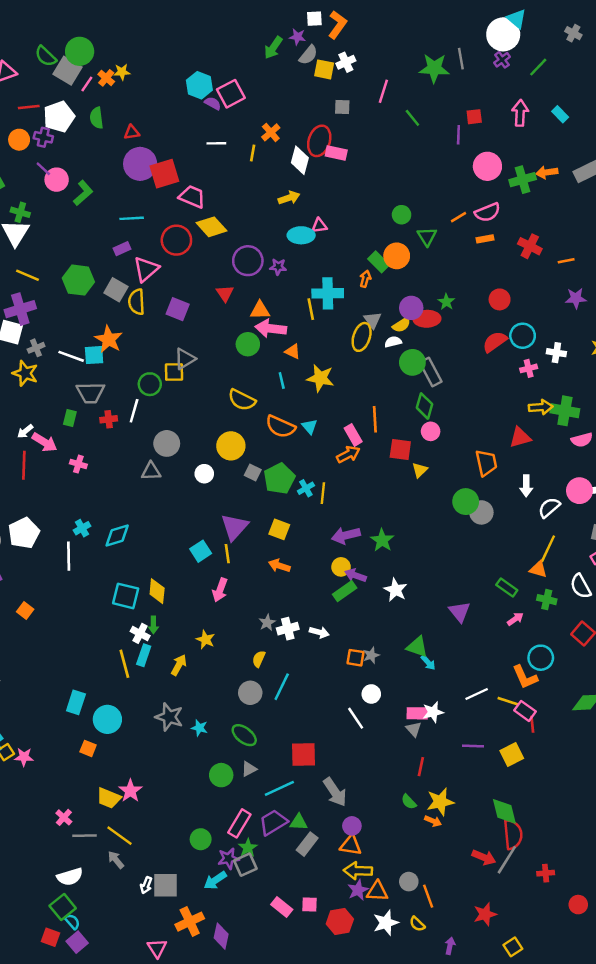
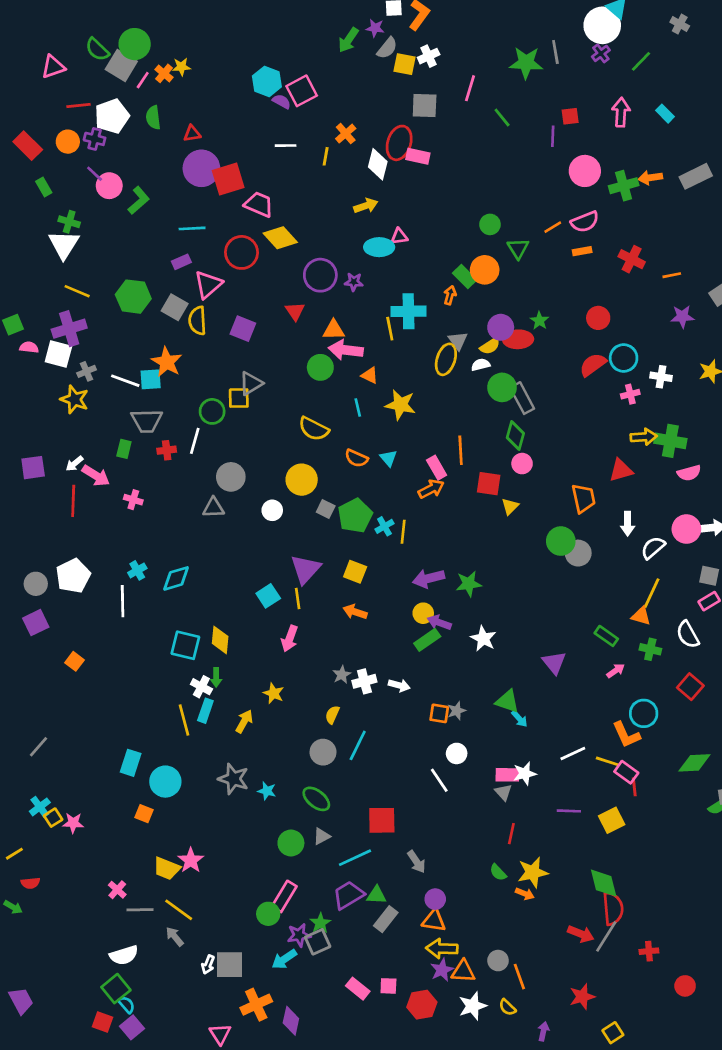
gray square: (342, 107) -> (425, 106), size x1.5
orange semicircle: (280, 427) -> (356, 458), size x0.7
green star: (382, 540) -> (469, 584), turned 30
gray arrow: (335, 792) -> (417, 862), size x0.7
pink rectangle: (239, 823) -> (284, 896), moved

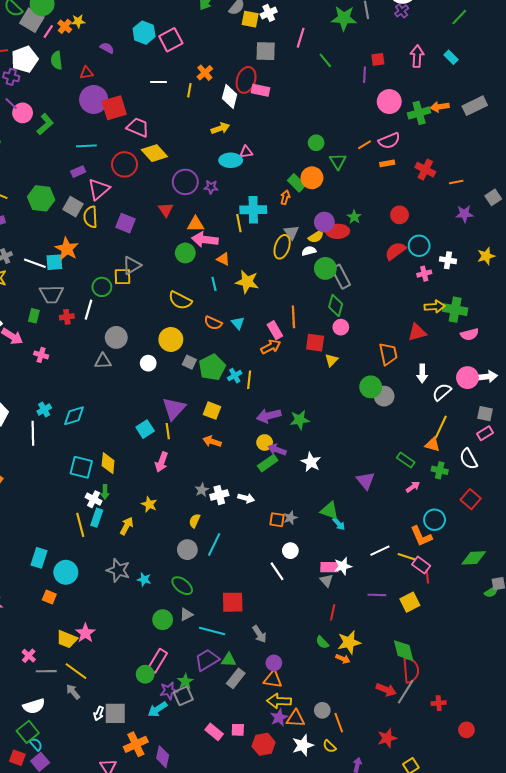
green line: (641, 61) -> (459, 17), moved
purple semicircle: (282, 102) -> (107, 48), moved
cyan line: (355, 858) -> (212, 631), turned 40

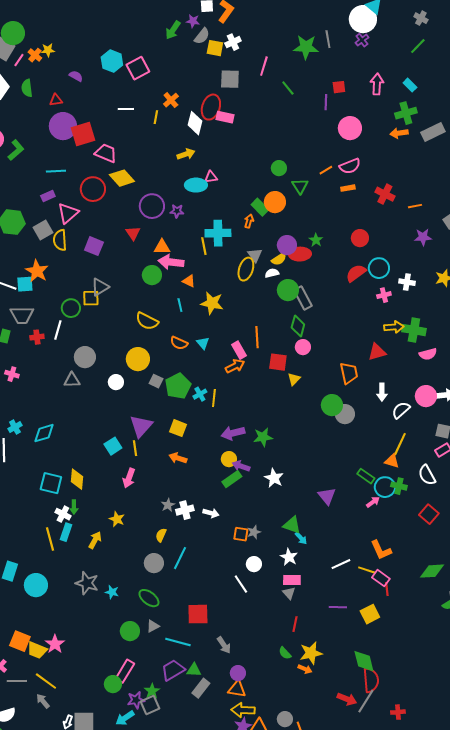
green cross: (419, 113) -> (406, 113), moved
gray square: (73, 207) -> (43, 230), turned 30
cyan circle: (435, 520) -> (385, 487), moved
white star: (343, 566) -> (289, 557), moved, turned -30
orange square: (49, 597) -> (20, 641), moved, size x1.5

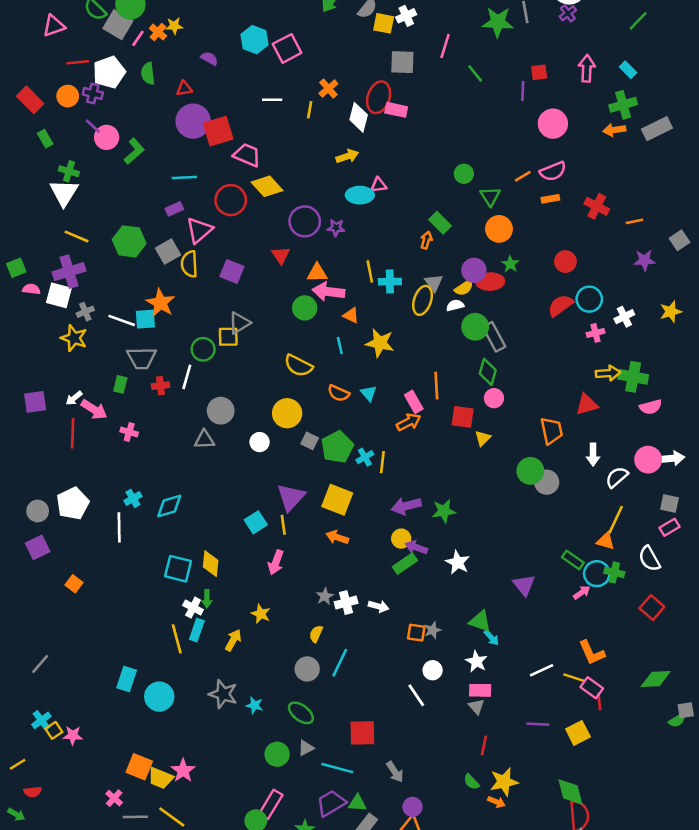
orange circle: (275, 202) -> (499, 229), moved
cyan cross: (218, 233) -> (390, 282), moved, size x0.7
white cross: (407, 282) -> (624, 317), turned -35
yellow square: (178, 428) -> (337, 500), size x1.4

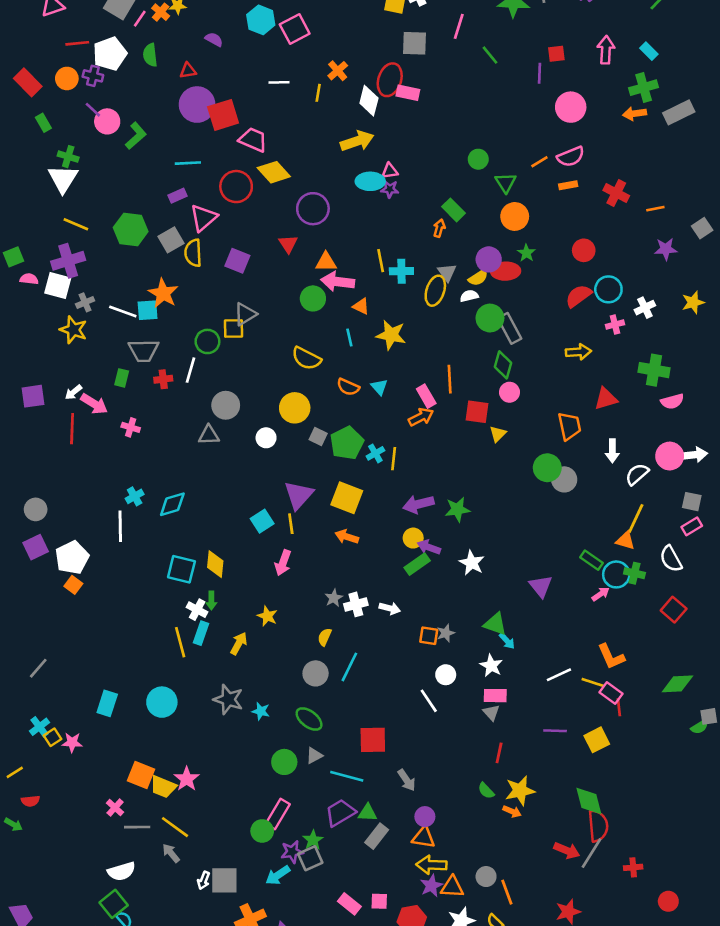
yellow arrow: (347, 156) -> (357, 141), size x1.4
purple star: (336, 228) -> (390, 189), moved
yellow arrow: (608, 373) -> (578, 352), moved
white pentagon: (73, 503) -> (72, 558), moved
cyan rectangle: (127, 679) -> (107, 703), moved

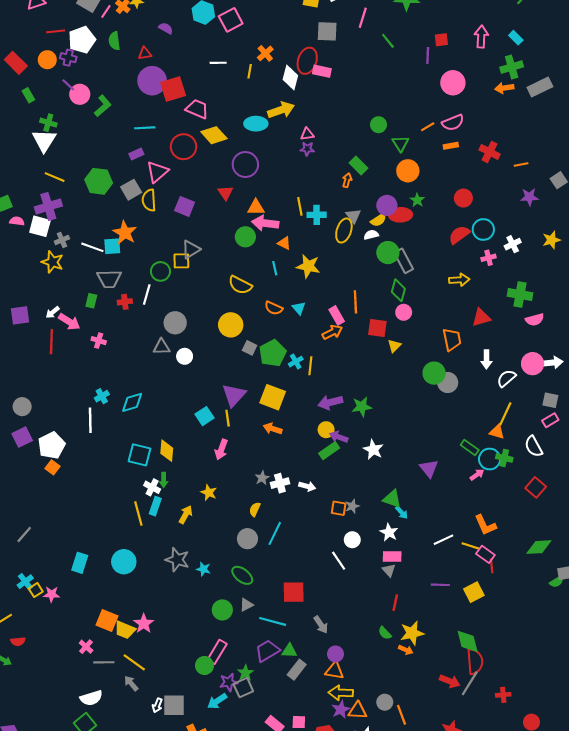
cyan ellipse: (370, 181) -> (256, 124), moved
white circle: (266, 438) -> (185, 356), moved

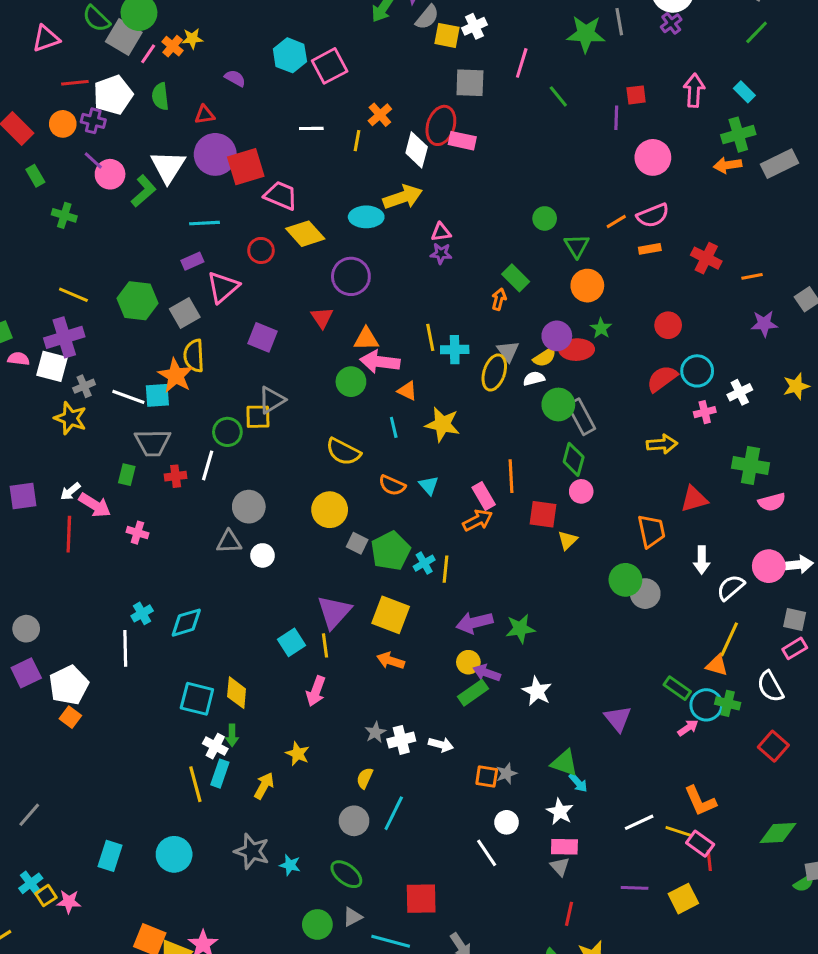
white triangle: (44, 140) -> (168, 167), moved
red circle: (184, 147) -> (261, 250), size x0.7
yellow semicircle: (149, 200) -> (194, 356), moved

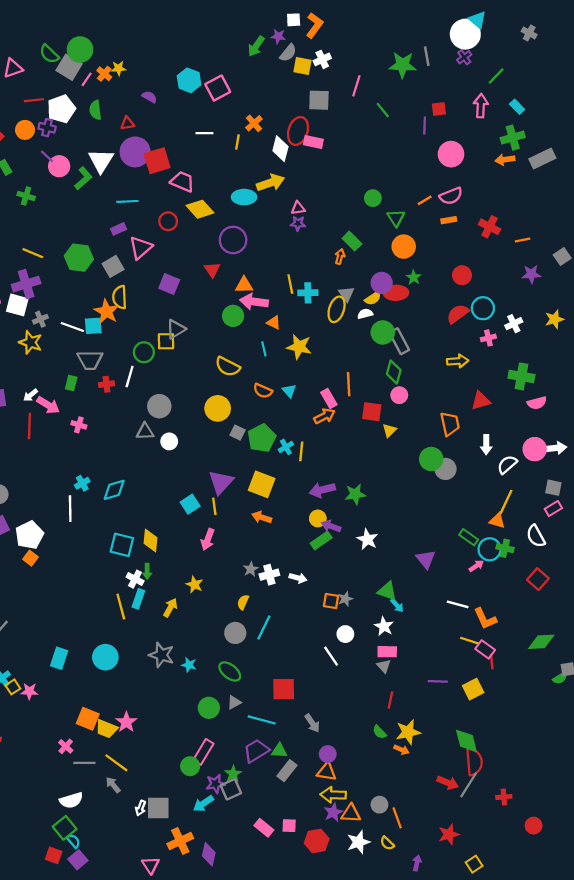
green line: (757, 32) -> (496, 76), moved
white line: (639, 822) -> (458, 604), moved, turned 40

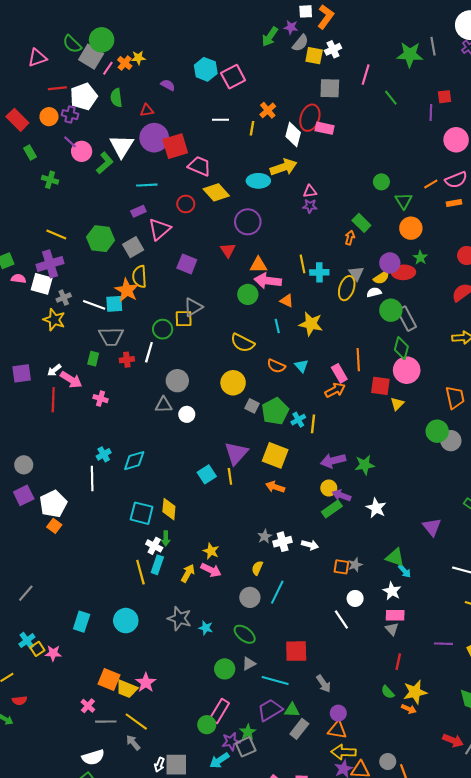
pink circle: (399, 395) -> (407, 370), size x1.6
pink arrow: (208, 539) -> (211, 570), moved, turned -84

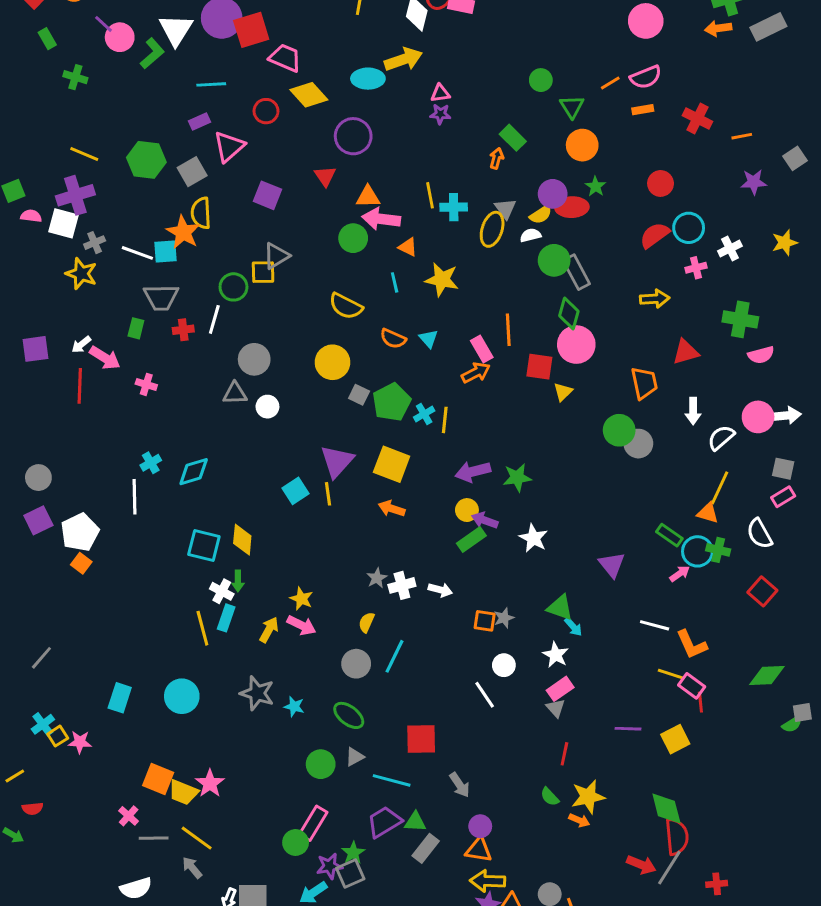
pink rectangle: (395, 615) -> (560, 689), turned -36

